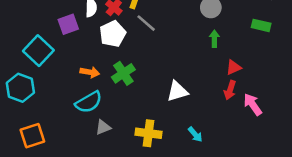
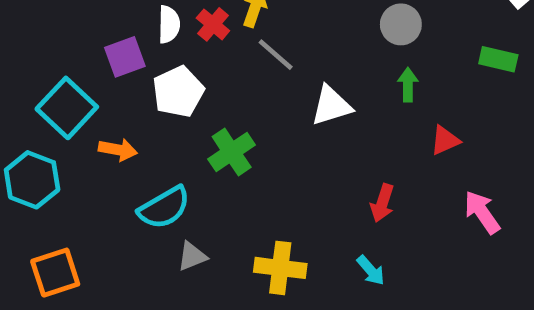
white pentagon: (113, 34) -> (178, 92), moved
orange arrow: (90, 72) -> (118, 150), moved
red arrow: (230, 90) -> (382, 203), moved
white triangle: (177, 91) -> (331, 106), moved

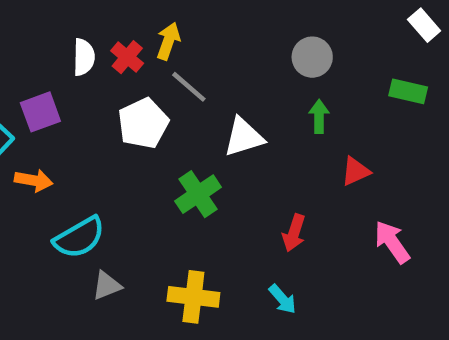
purple square: (125, 57) -> (40, 112), moved
white pentagon: (178, 92) -> (143, 123), moved
green cross: (232, 152) -> (198, 194), moved

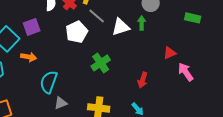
green arrow: (319, 116) -> (142, 23), moved
white triangle: (244, 137) -> (121, 27), moved
cyan semicircle: (79, 238) -> (49, 82), turned 140
pink arrow: (392, 242) -> (186, 72), moved

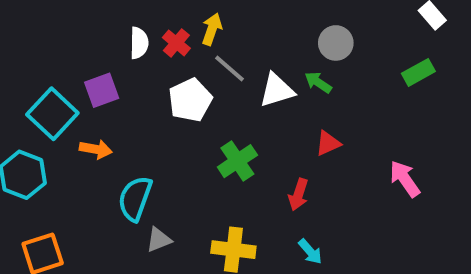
green rectangle: (193, 18) -> (418, 72), turned -42
green arrow: (142, 23) -> (318, 82), turned -56
red triangle: (170, 53) -> (328, 143), moved
red arrow: (143, 80) -> (298, 195), moved

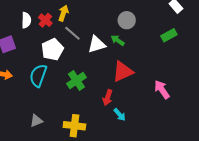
red triangle: (328, 143) -> (123, 71), size x1.6
cyan semicircle: (135, 198) -> (38, 75), moved
cyan arrow: (310, 252) -> (120, 115), moved

